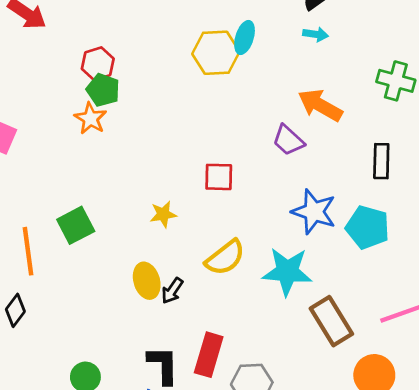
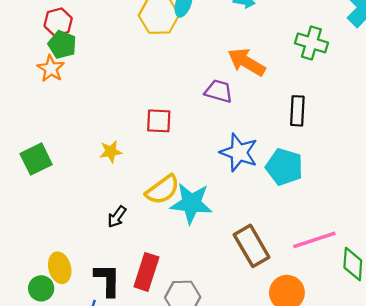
purple trapezoid: (288, 140) -> (219, 91), turned 152
cyan star: (287, 272) -> (191, 203), moved
yellow ellipse: (147, 281) -> (60, 268), moved

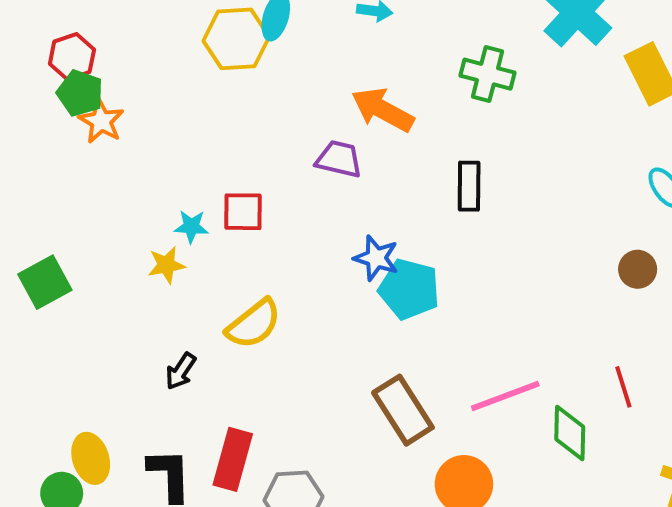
orange star: (51, 69) -> (101, 121), moved
blue star: (239, 152) -> (376, 258), size x0.7
cyan pentagon: (284, 167) -> (409, 289), moved
cyan star: (191, 203) -> (191, 226), moved, size x0.5

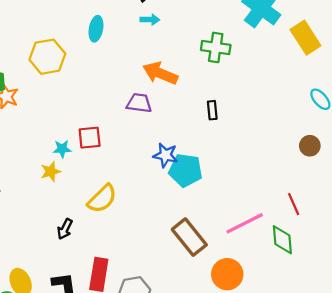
yellow hexagon: (236, 39) -> (47, 57), moved
black rectangle: (469, 186) -> (212, 110), size x0.7
red line: (623, 387) -> (294, 204), moved

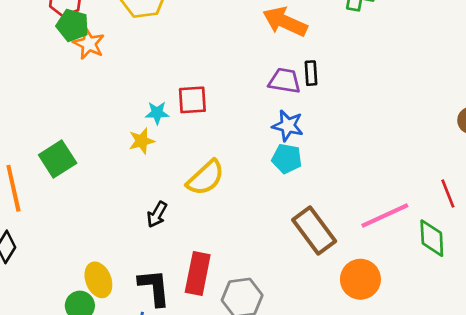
purple trapezoid: (139, 103) -> (285, 81), moved
black rectangle: (212, 110) -> (311, 73), moved
cyan pentagon: (186, 170) -> (287, 159), moved, size x0.7

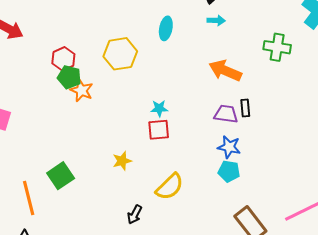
cyan star: (157, 113) -> (159, 108), moved

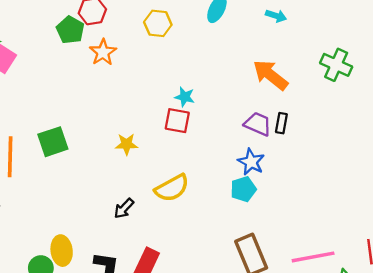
yellow hexagon: (120, 54) -> (158, 23), size x0.7
green pentagon: (69, 77) -> (70, 30), moved
cyan pentagon: (229, 171) -> (243, 189), turned 30

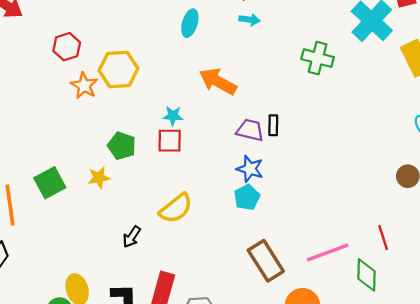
yellow hexagon: (158, 23) -> (118, 70), moved, size x1.4
green pentagon: (70, 30) -> (122, 146), moved
orange arrow: (270, 75) -> (218, 81), moved
yellow star: (126, 144) -> (99, 178), moved

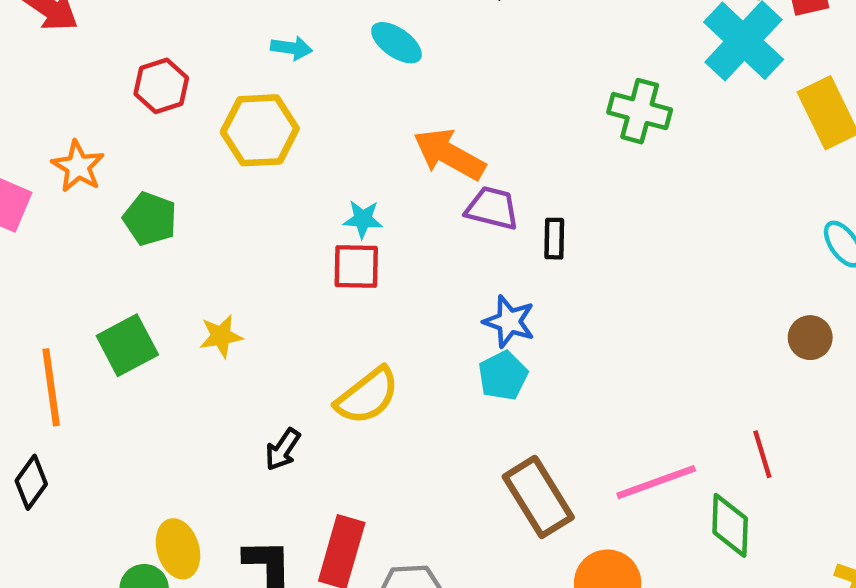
cyan arrow: (250, 20) -> (291, 48), moved
cyan ellipse: (190, 23) -> (396, 43), turned -72
orange star: (84, 86) -> (78, 166), moved
purple trapezoid: (250, 130) -> (492, 208), moved
green pentagon: (122, 146) -> (150, 219), moved

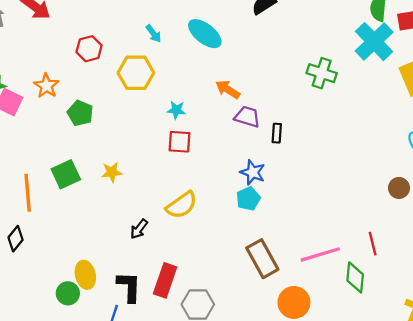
cyan ellipse: (396, 43) -> (205, 34), size x1.4
cyan arrow: (291, 48) -> (153, 34), turned 42
orange arrow: (449, 154) -> (228, 89), size x0.7
cyan star: (363, 219) -> (176, 110), moved

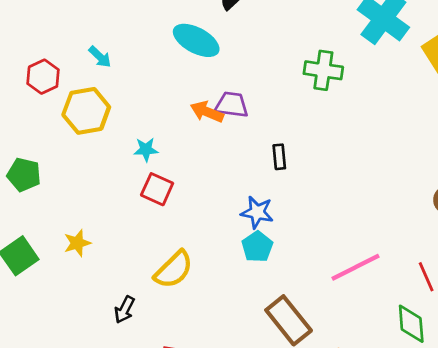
cyan ellipse: (205, 34) -> (196, 40), moved
red hexagon: (89, 49) -> (43, 77), moved
purple trapezoid: (247, 117) -> (232, 105), moved
red square: (180, 142) -> (157, 189), turned 30
pink line: (320, 254) -> (356, 267), moved

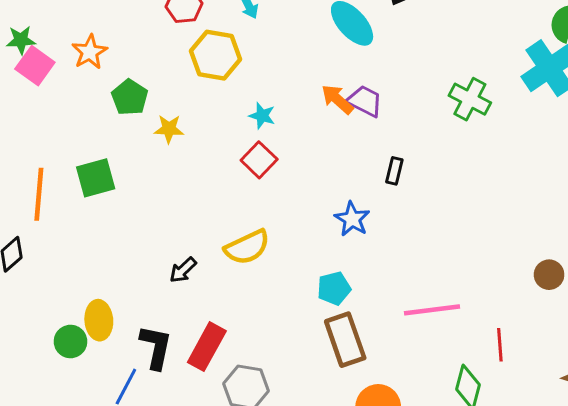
yellow star: (77, 243) -> (169, 129), moved
cyan pentagon: (257, 247) -> (334, 288), moved

